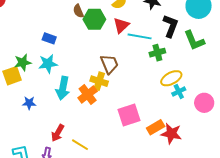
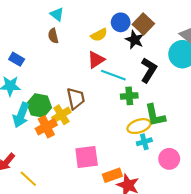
green hexagon: (94, 19) -> (39, 106), moved
green L-shape: (194, 40) -> (155, 115), moved
yellow cross: (99, 81) -> (61, 115), turned 30

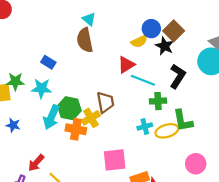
yellow semicircle: (99, 35) -> (139, 41), moved
brown semicircle: (53, 36) -> (85, 40), size x1.6
orange cross: (46, 127) -> (76, 129), turned 36
cyan cross: (144, 142) -> (145, 127), moved

